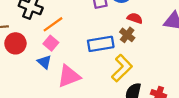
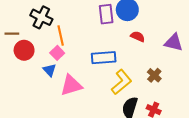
orange line: (53, 24) -> (61, 36), turned -72
brown cross: (127, 35) -> (154, 75), moved

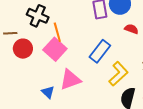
pink square: (57, 53) -> (55, 49), size x1.6
blue rectangle: (104, 58) -> (100, 51), turned -45
blue triangle: (50, 70) -> (48, 92), moved

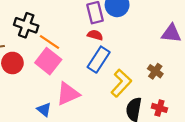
red semicircle: (131, 29) -> (95, 35), moved
orange line: (57, 32) -> (49, 42), turned -36

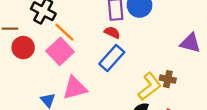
brown cross: (155, 71) -> (168, 79), turned -32
yellow L-shape: (121, 83) -> (150, 86), moved

